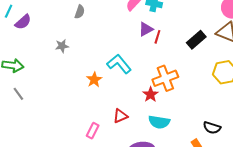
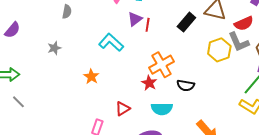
cyan L-shape: (119, 64) -> (111, 42), moved
black semicircle: (212, 128) -> (186, 85), moved

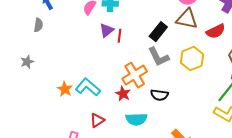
cyan L-shape: (111, 42) -> (88, 87), moved
gray L-shape: (239, 42) -> (159, 57), moved

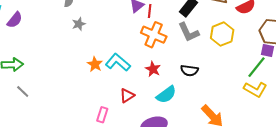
gray star: (27, 62) -> (79, 24), moved
orange cross: (135, 75) -> (154, 35), moved, turned -35
cyan semicircle: (136, 119) -> (166, 95), turned -35

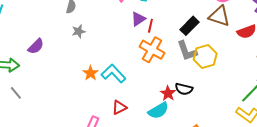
purple semicircle: (15, 20) -> (36, 46), moved
yellow hexagon: (222, 34) -> (205, 57), moved
red star: (153, 69) -> (168, 93), moved

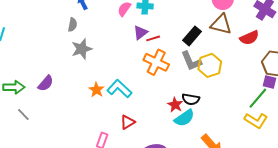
red line: (150, 26) -> (153, 38), turned 64
gray star: (79, 31) -> (82, 49), size x1.5
purple semicircle: (36, 46) -> (46, 83), moved
cyan semicircle: (158, 111) -> (184, 118), moved

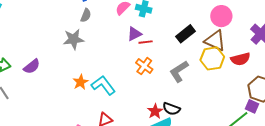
gray semicircle: (72, 25) -> (86, 15), moved
black rectangle: (192, 36) -> (186, 34), moved
gray L-shape: (191, 61) -> (179, 71), turned 70
orange cross: (156, 62) -> (144, 66), size x0.7
yellow hexagon: (210, 65) -> (212, 58), moved

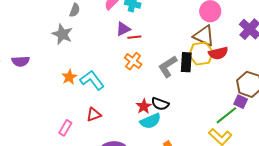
black rectangle: (186, 34) -> (186, 62), moved, turned -48
gray star: (74, 39) -> (62, 34), turned 30
red semicircle: (240, 59) -> (218, 53), moved
purple semicircle: (32, 66) -> (21, 61), turned 36

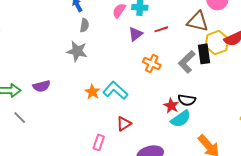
brown triangle: (204, 36) -> (198, 21), moved
red line: (134, 37) -> (161, 29), moved

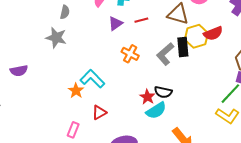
orange star: (92, 92) -> (76, 91), moved

